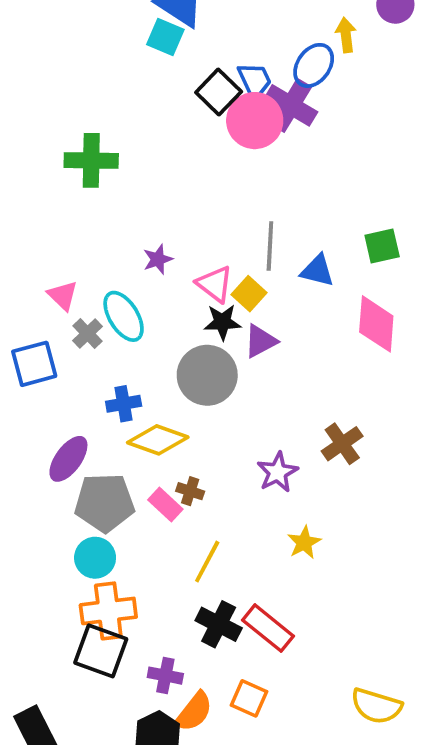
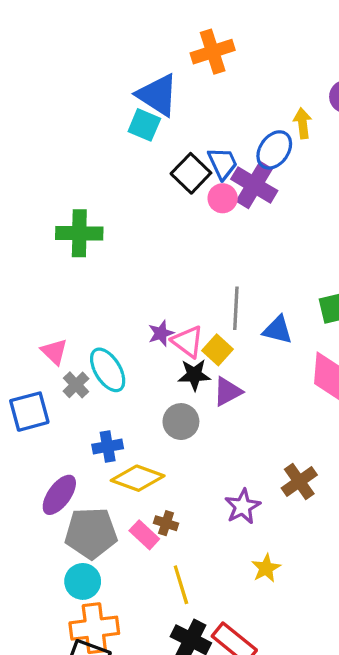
pink circle: (255, 121) -> (223, 198), size x0.6
purple star: (158, 259) -> (161, 333), moved
gray circle: (207, 375) -> (181, 422), size x0.7
yellow line: (207, 562) -> (181, 585), turned -45

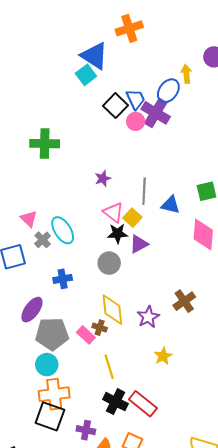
cyan square: (144, 125) -> (86, 75), turned 30
purple star: (161, 333) -> (103, 178), moved
yellow diamond: (138, 478) -> (112, 310), moved, turned 64

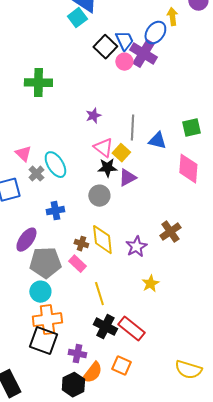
brown cross: (100, 328) -> (81, 244), moved

